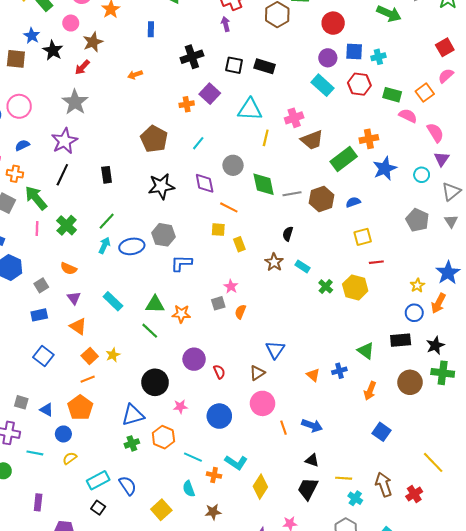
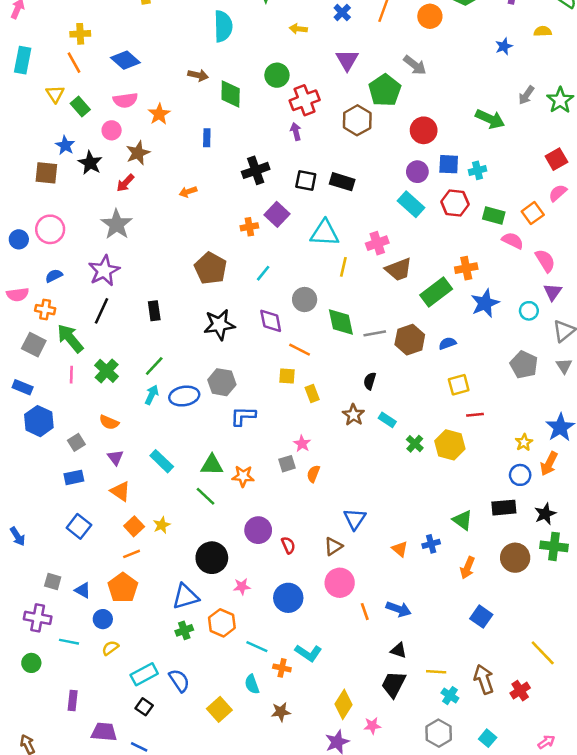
yellow diamond: (260, 487) -> (343, 704), moved

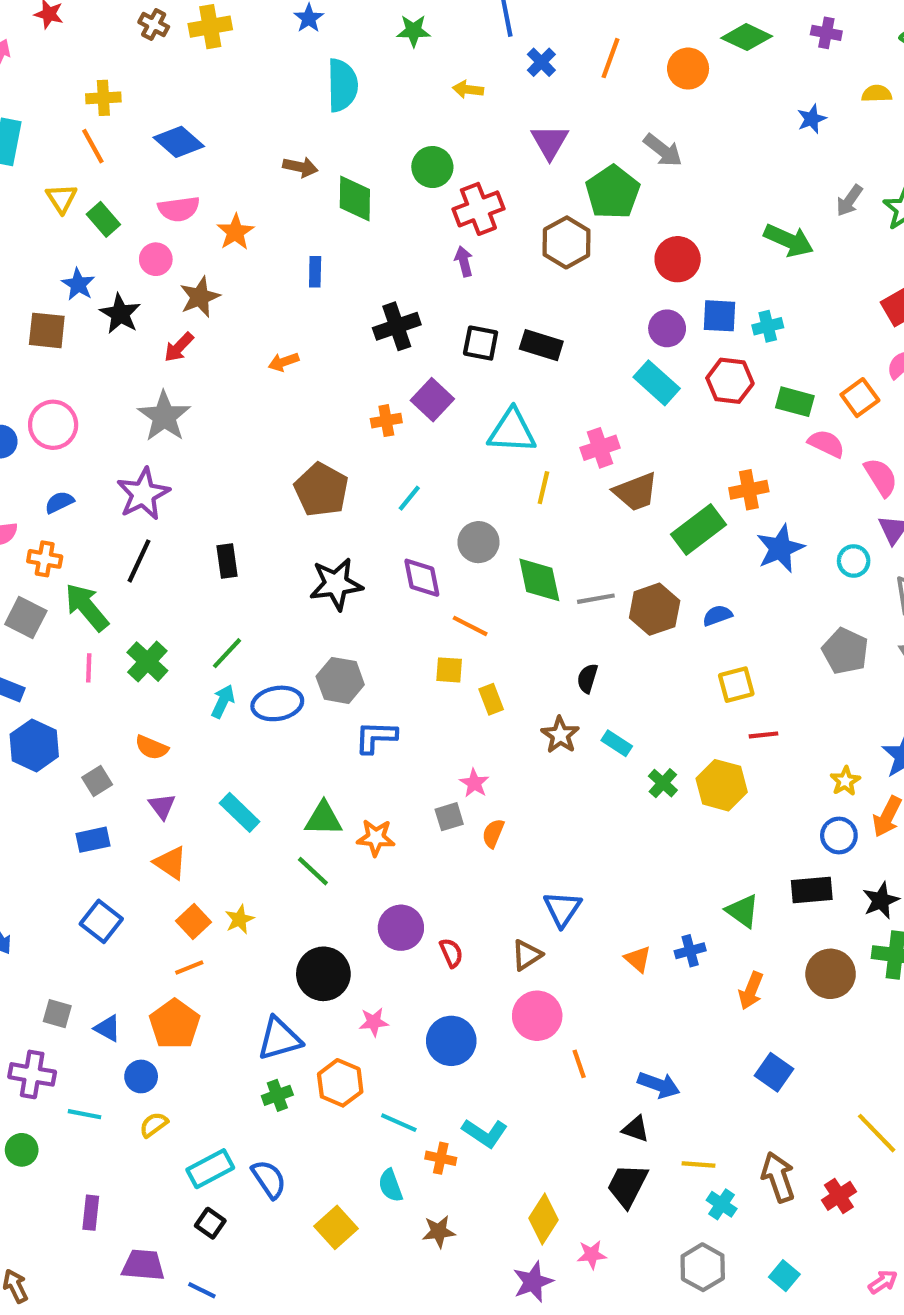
blue arrow: (399, 609) -> (659, 1085), moved

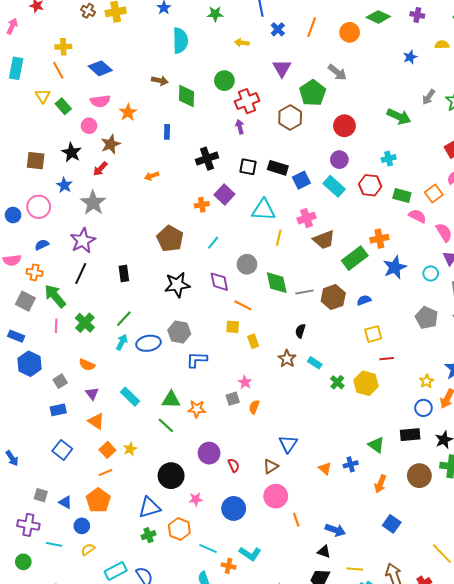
blue star: (78, 284) -> (64, 185), moved
blue square: (719, 316) -> (301, 180), moved, turned -30

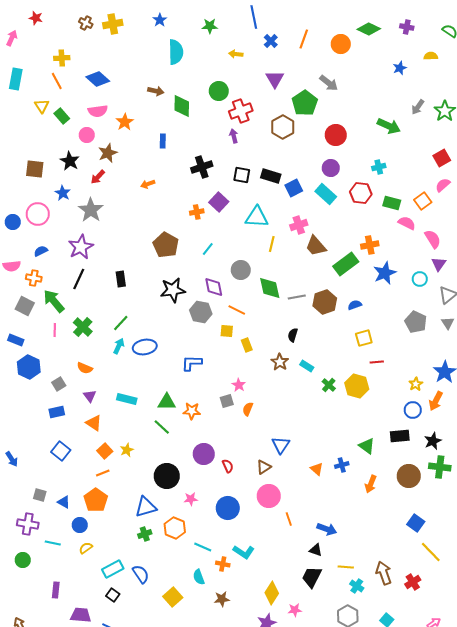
brown trapezoid: (324, 240) -> (316, 246), turned 70
gray hexagon: (179, 332) -> (201, 312), moved
cyan rectangle: (130, 397) -> (127, 399), turned -30
blue square: (392, 524) -> (416, 523), moved

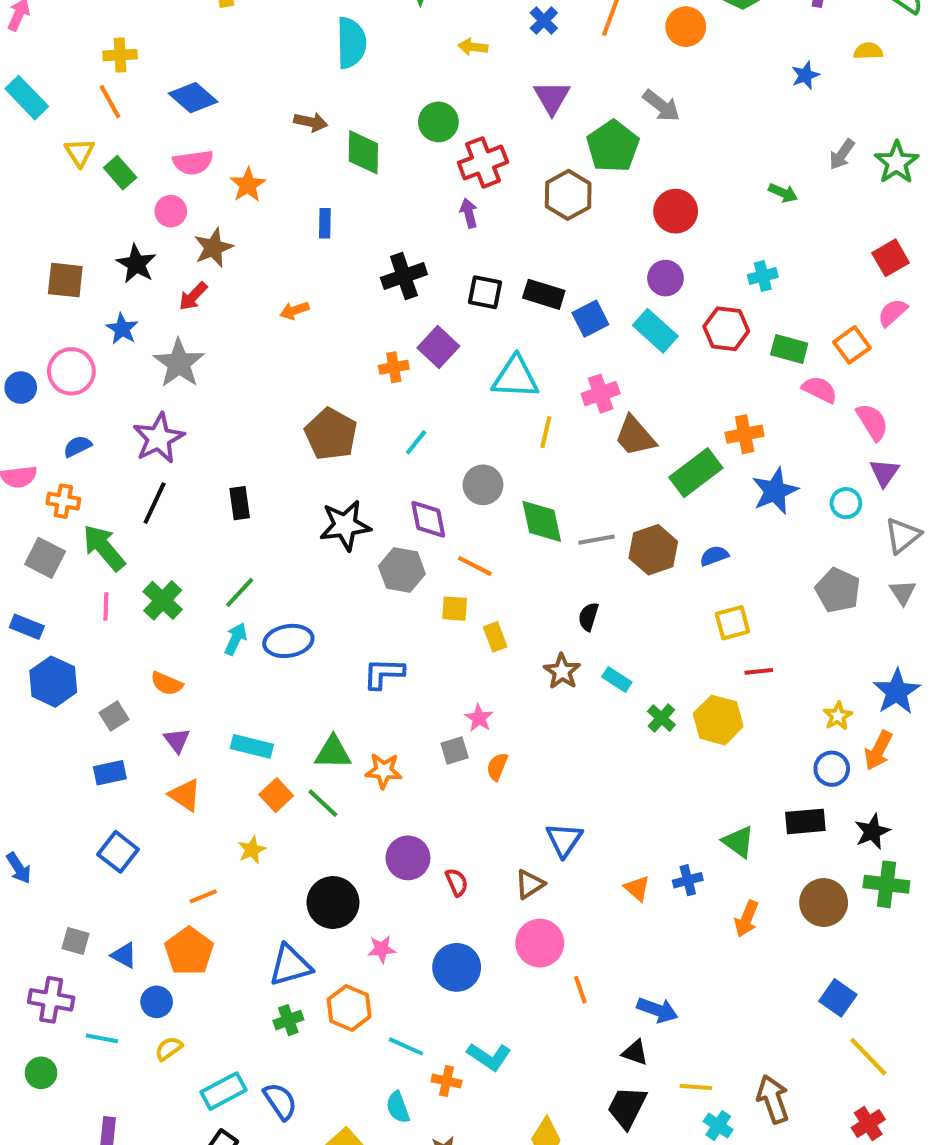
cyan rectangle: (16, 79) -> (27, 98), turned -55
green arrow: (389, 126) -> (783, 193), size x0.6
orange square: (105, 451) -> (276, 795), moved
red cross: (413, 582) -> (868, 1124), moved

